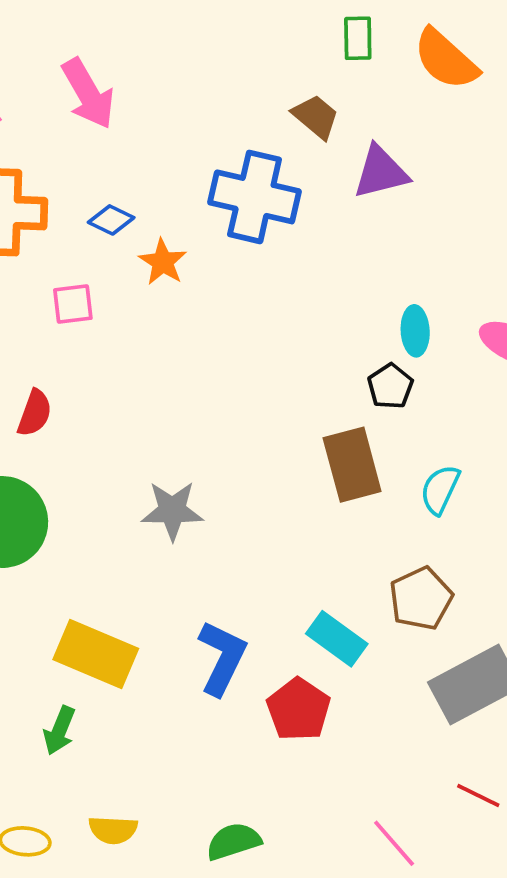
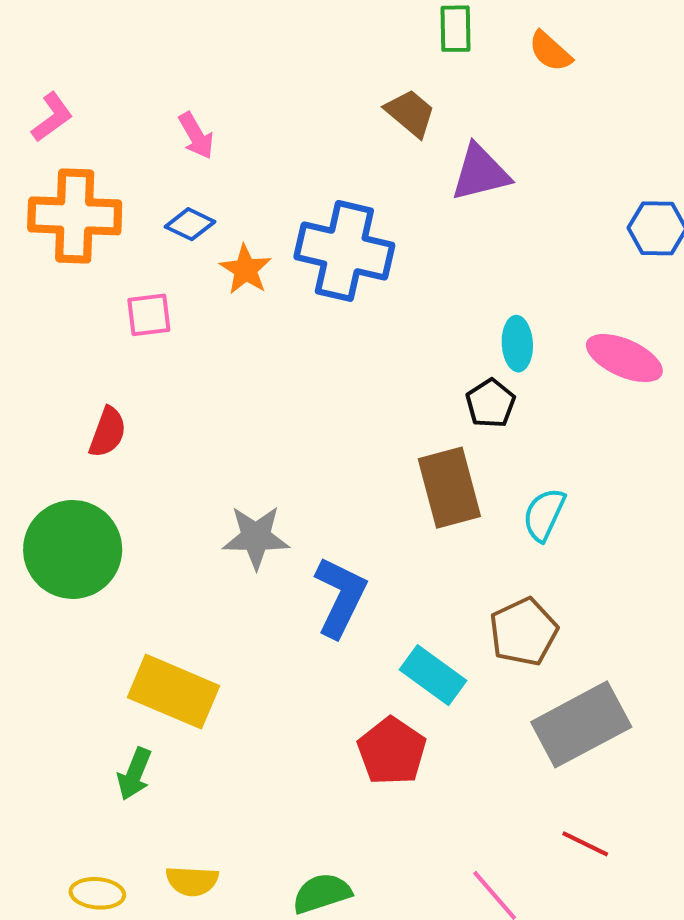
orange semicircle: (446, 59) -> (550, 51), size x0.6
pink arrow: (88, 94) -> (196, 136), moved, size x0.6
blue cross: (255, 197) -> (344, 251), moved
blue L-shape: (222, 658) -> (340, 597), moved

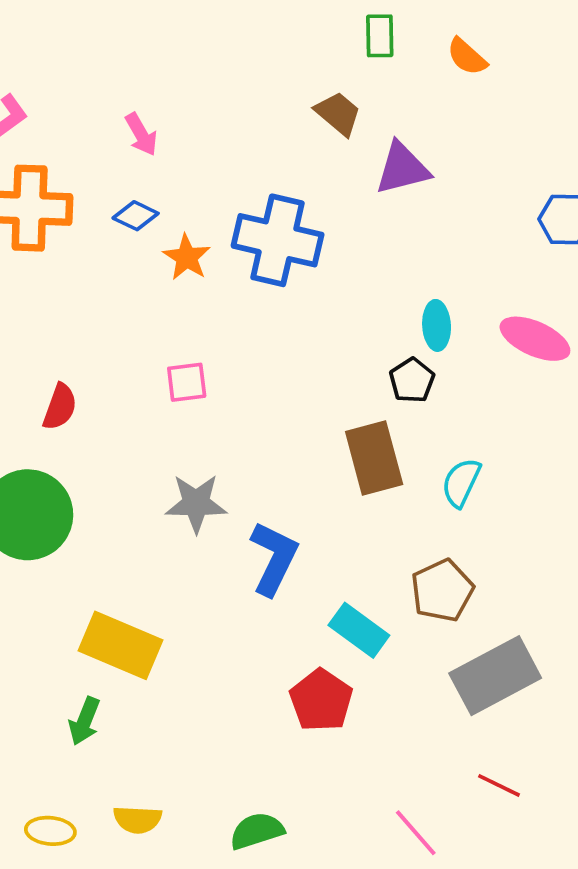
pink square: (149, 315) -> (187, 382), moved

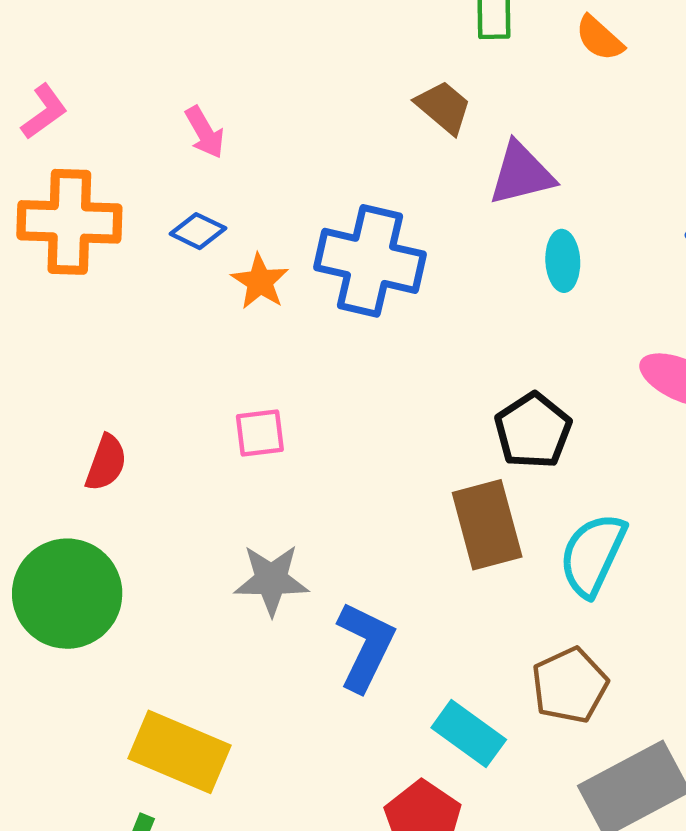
cyan ellipse: (437, 325) -> (563, 261), moved
black pentagon: (412, 380) -> (533, 431), size x1.4
cyan semicircle: (461, 483) -> (593, 555), size x1.4

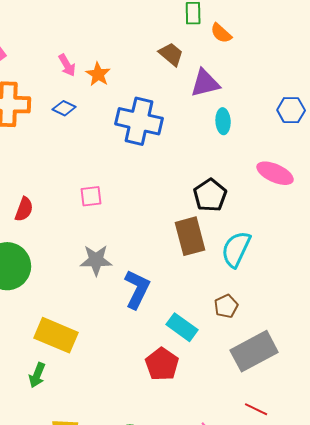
orange semicircle: (599, 38) -> (221, 33), moved
orange star: (260, 282) -> (98, 74), moved
brown pentagon: (570, 685) -> (226, 306), size x0.7

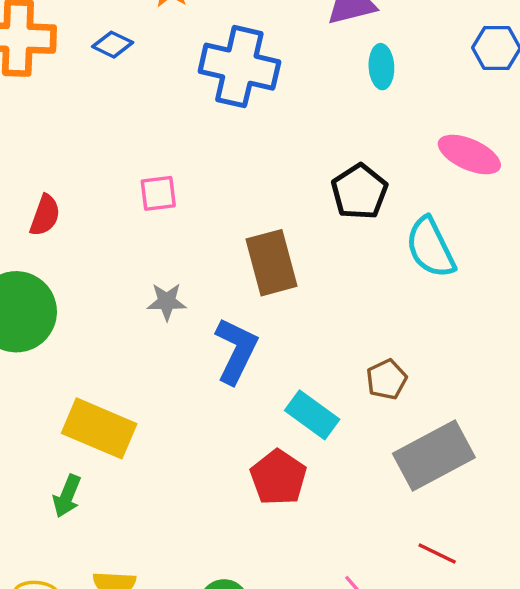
brown rectangle: (190, 236) -> (272, 263), moved
cyan semicircle: (236, 249) -> (430, 247), moved, turned -51
gray star: (96, 260) -> (167, 302), size x0.7

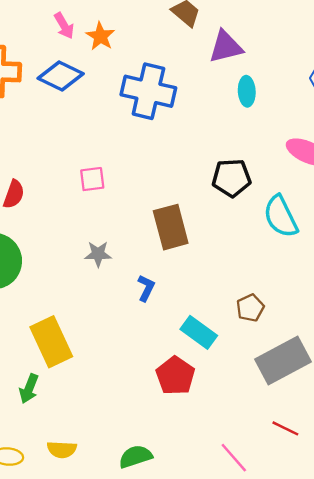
blue diamond: (113, 45) -> (61, 76), size x1.6
black pentagon: (359, 192) -> (232, 178), turned 30
blue L-shape: (236, 351) -> (146, 288), size x0.6
yellow rectangle: (99, 428) -> (51, 342), turned 42

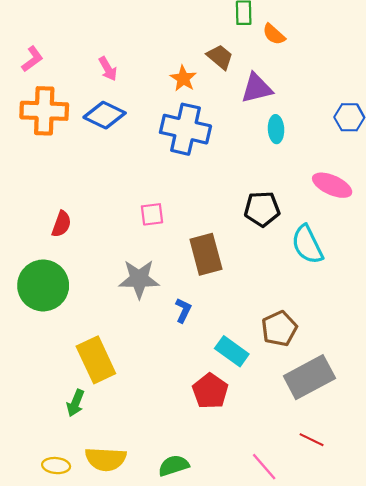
orange star: (100, 36) -> (183, 78), moved
pink square: (92, 179) -> (152, 214), moved
gray star: (98, 254) -> (139, 279), size x1.6
brown pentagon: (250, 308) -> (279, 329), size x1.4
yellow semicircle: (62, 449) -> (106, 459), size x1.5

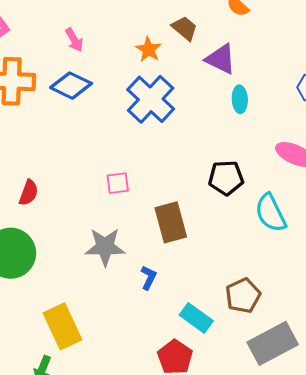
purple triangle: (257, 88) -> (221, 59), turned 40
blue cross: (185, 129) -> (151, 99), turned 30

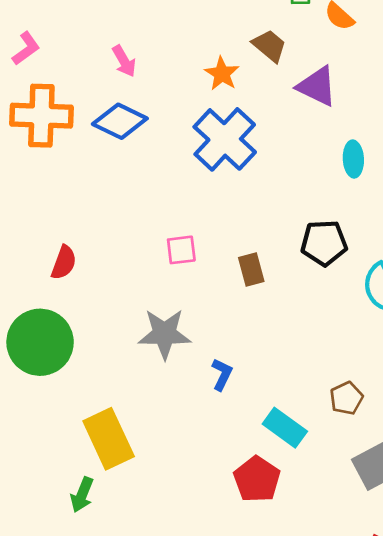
cyan ellipse: (240, 99) -> (353, 159), moved
brown rectangle: (171, 222) -> (251, 270), moved, size x0.6
brown pentagon: (243, 296) -> (346, 398), size x0.7

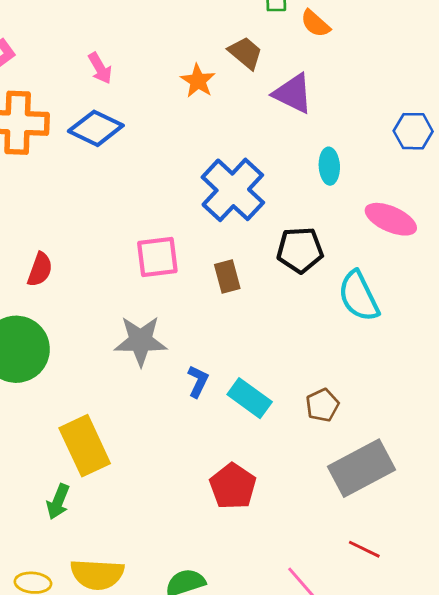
blue cross: (225, 139) -> (233, 190), moved
pink square: (181, 250) -> (157, 257), size x1.4
cyan rectangle: (285, 428) -> (250, 398), moved

